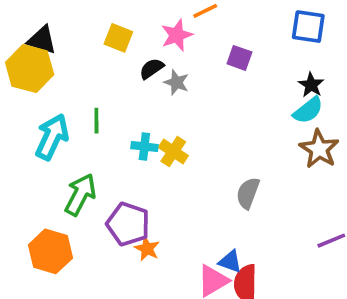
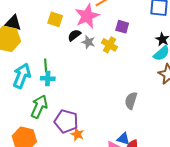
pink star: (177, 35) -> (87, 16), size x1.4
cyan cross: (144, 147) -> (48, 79), moved
yellow cross: (173, 151) -> (109, 45), moved

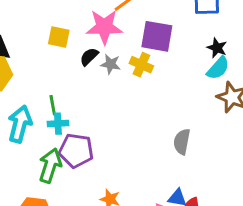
pink star: (87, 16) -> (104, 27), turned 30
purple square: (122, 27) -> (157, 36), size x1.6
purple pentagon: (66, 121) -> (76, 151), moved

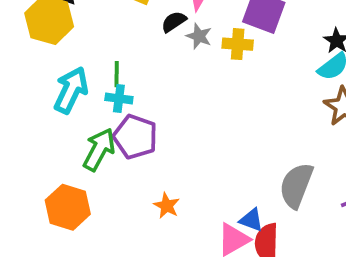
yellow cross: (141, 65) -> (238, 44), turned -30
gray semicircle: (182, 142) -> (296, 185), moved, size x1.4

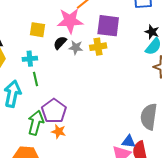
cyan cross: (119, 99) -> (30, 59), moved
purple pentagon: (135, 137) -> (54, 111), turned 30
orange star: (167, 206) -> (59, 132), moved

